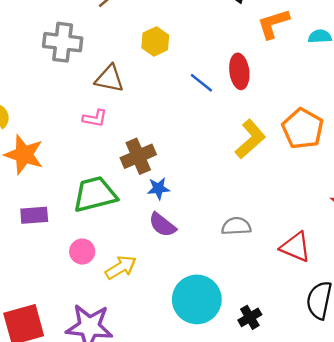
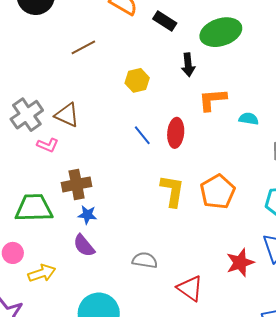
yellow hexagon: (155, 41) -> (137, 80), moved
gray cross: (63, 42) -> (27, 115), moved, turned 36
yellow L-shape: (250, 139) -> (172, 191), turned -52

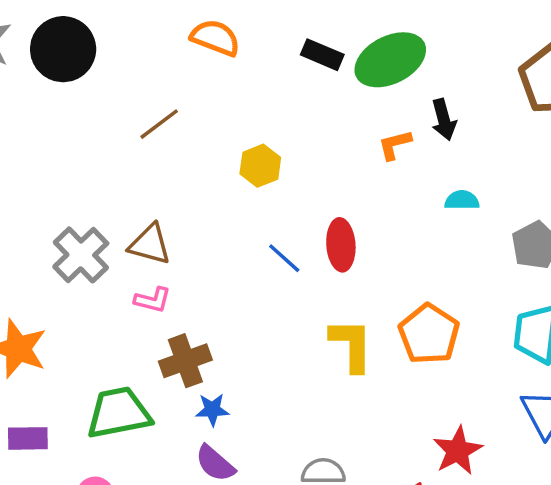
black rectangle: (165, 21) -> (322, 55), moved
black arrow: (188, 65) -> (444, 120), moved
orange L-shape: (213, 100) -> (395, 145), moved, size x0.7
pink L-shape: (48, 145) -> (153, 300), moved
red star: (240, 263) -> (458, 451), moved

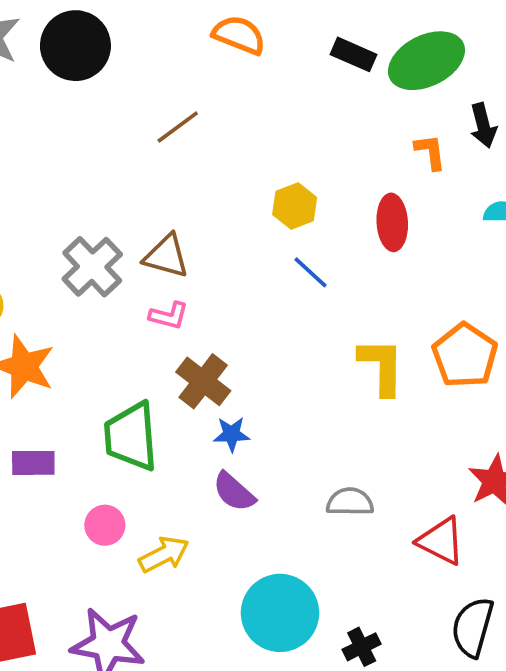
orange L-shape: (395, 145) -> (430, 152), turned 96
yellow hexagon: (260, 166) -> (295, 206), moved
red ellipse: (341, 245) -> (392, 222), moved
brown cross: (185, 361) -> (203, 381), turned -33
green trapezoid: (119, 413) -> (131, 437), turned -84

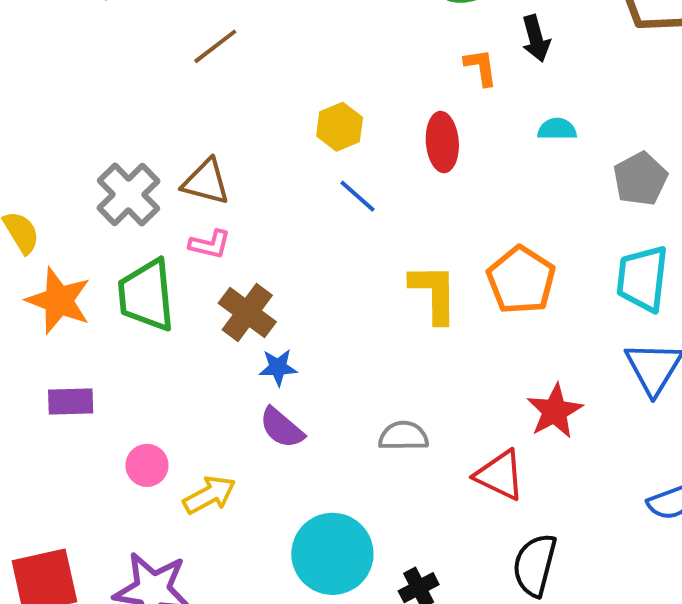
green trapezoid: (131, 437) -> (146, 295), moved

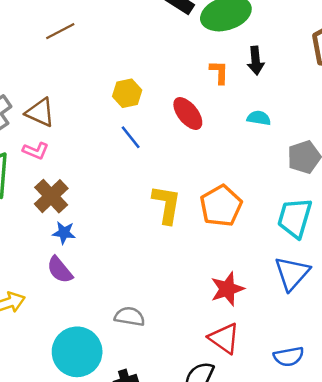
red ellipse: (442, 142) -> (188, 114), turned -44
gray semicircle: (404, 436) -> (130, 317), moved
red triangle: (500, 475) -> (224, 338), moved

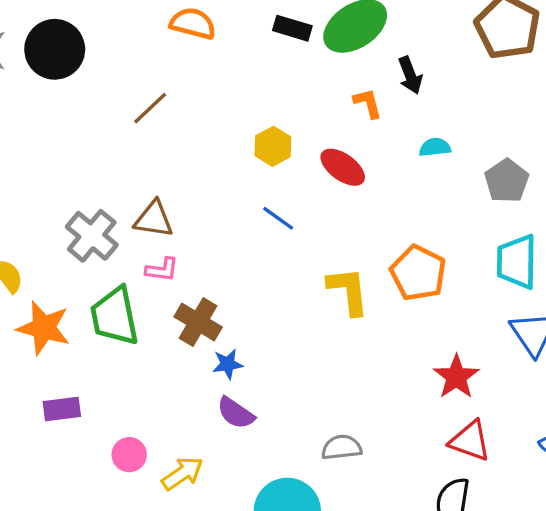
yellow hexagon: (127, 93) -> (273, 146), moved

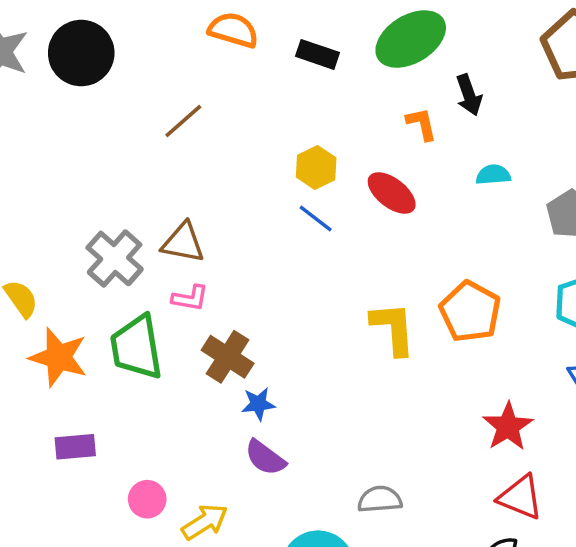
black rectangle: (292, 28) -> (318, 54), moved
blue line: (278, 218) -> (316, 219), moved

